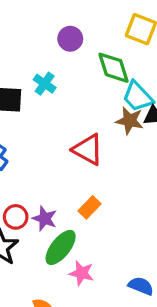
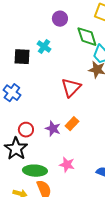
red triangle: (88, 150) -> (71, 88), turned 45
purple star: (45, 219) -> (53, 129), moved
green ellipse: (61, 247) -> (35, 171), moved, turned 55

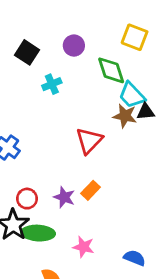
cyan cross: (44, 47) -> (52, 84), turned 32
black square: (22, 57) -> (27, 52), moved, turned 30
green ellipse: (35, 171) -> (38, 233), moved

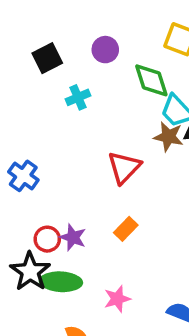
black square: (27, 52) -> (47, 58), turned 30
purple star: (64, 197) -> (73, 237), moved
pink star: (84, 247) -> (117, 299), turned -30

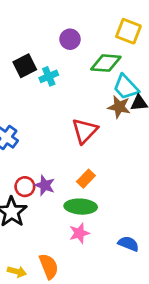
black square: (47, 58) -> (25, 66), moved
green diamond: (151, 80) -> (106, 63), turned -68
green ellipse: (61, 282) -> (81, 207), moved

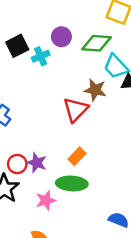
purple circle: (70, 39) -> (61, 37), moved
brown star: (119, 107) -> (95, 90), moved
pink star: (79, 233) -> (46, 200), moved

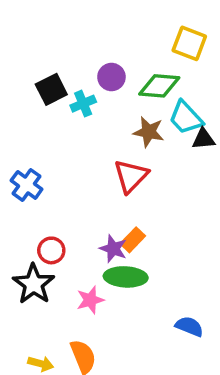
brown star: (95, 90) -> (149, 132), moved
purple star: (37, 163) -> (113, 249), moved

